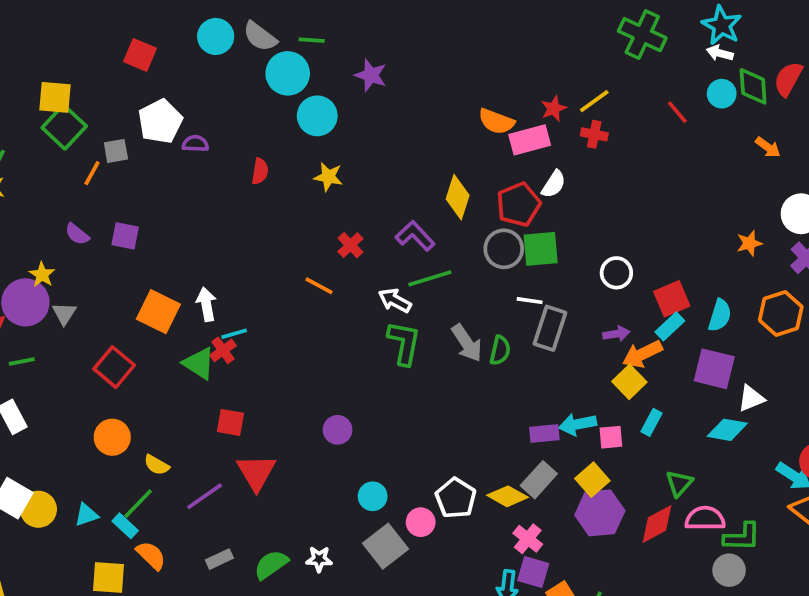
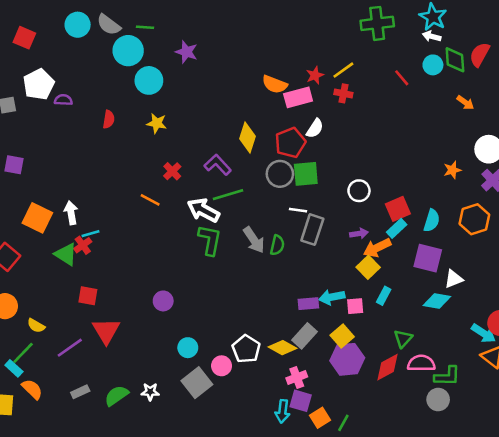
green cross: (642, 35) -> (377, 23), turned -32
white arrow: (395, 301) -> (203, 210), size x1.4
pink cross: (528, 539) -> (297, 377), turned 30

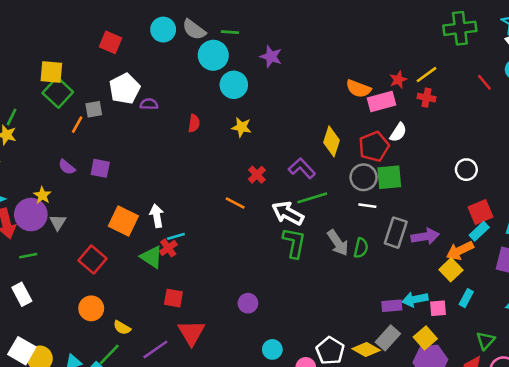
white circle: (359, 191) -> (466, 170), moved
white line: (298, 210) -> (367, 206), moved
purple arrow: (359, 234) -> (425, 236), moved, size x1.5

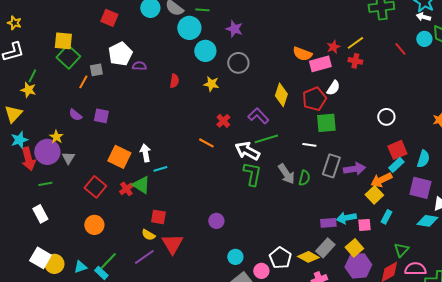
gray circle: (364, 177) -> (238, 63), moved
red cross: (168, 248) -> (126, 189), moved
yellow semicircle: (122, 328) -> (148, 235), moved

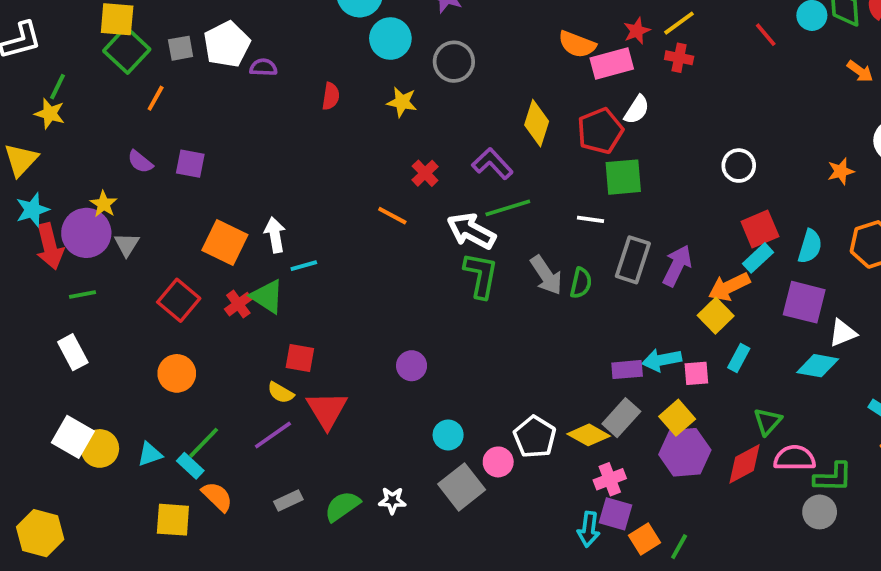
gray square: (96, 70) -> (181, 48), moved
purple arrow: (354, 169) -> (677, 266), turned -55

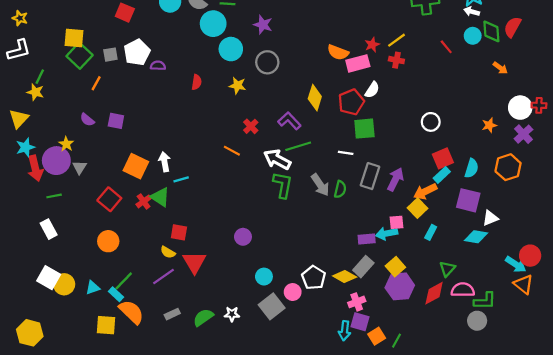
pink square: (696, 373) -> (396, 222), moved
orange semicircle: (217, 497) -> (131, 312), size x1.4

